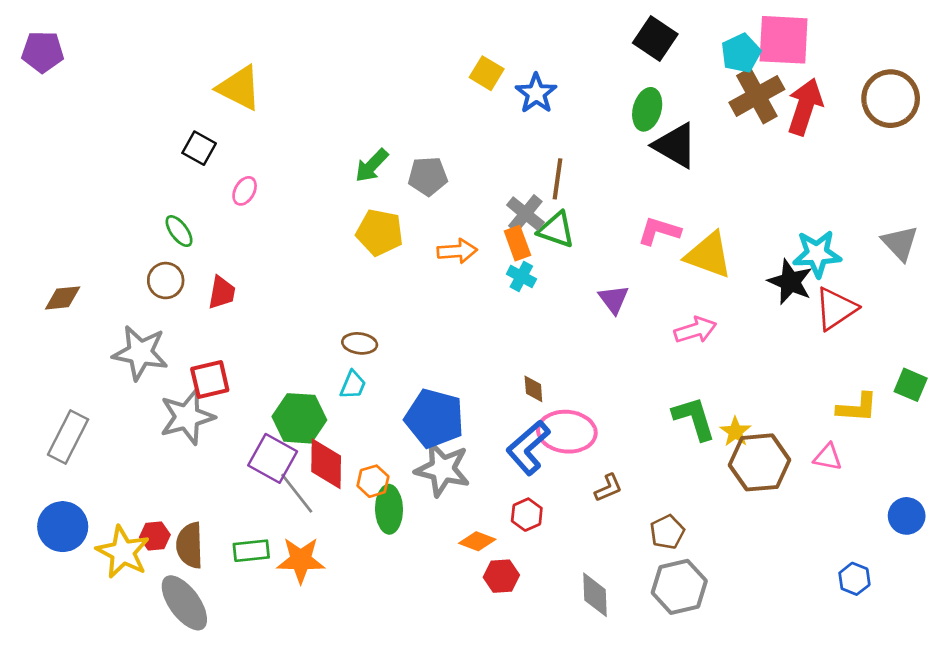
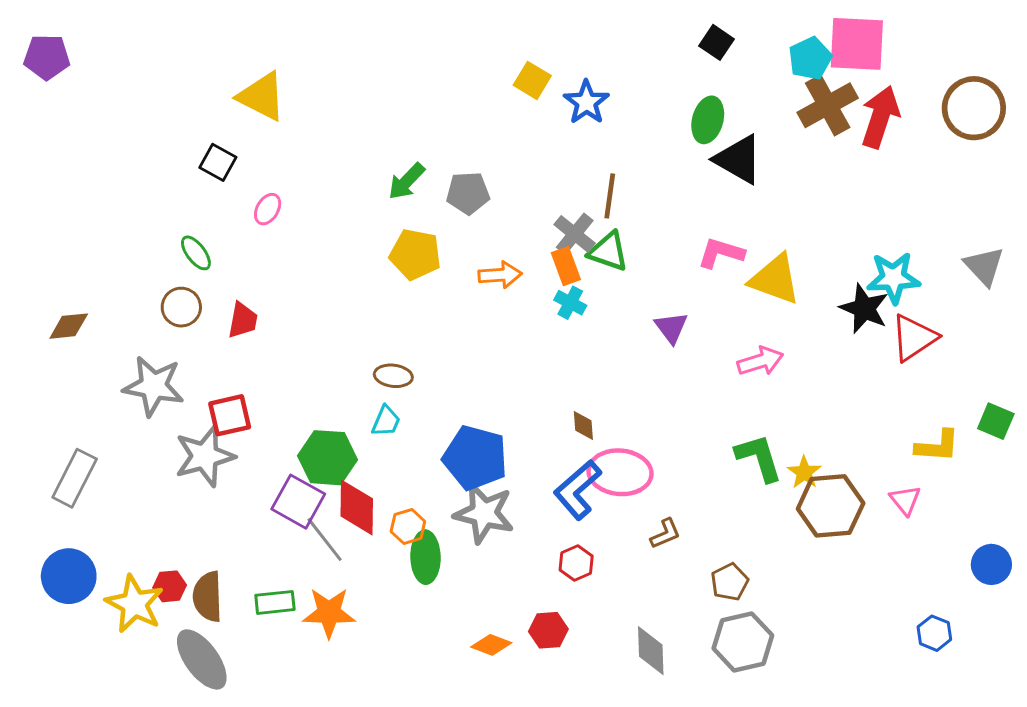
black square: (655, 38) -> (716, 42), size x0.7
pink triangle: (828, 457) -> (905, 500), turned 40
orange diamond: (477, 541) -> (491, 645), moved

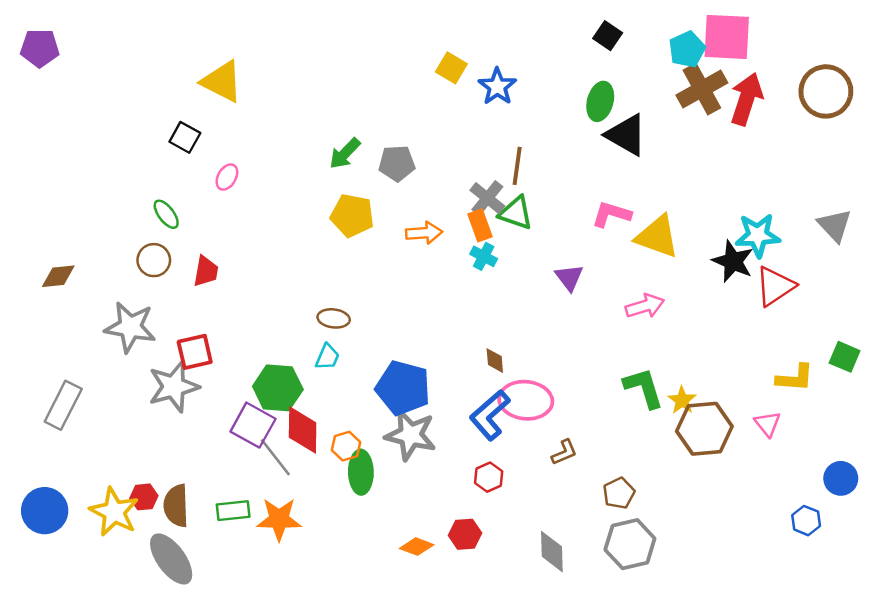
blue circle: (69, 576) -> (45, 511), moved
blue hexagon: (934, 633) -> (806, 521), moved

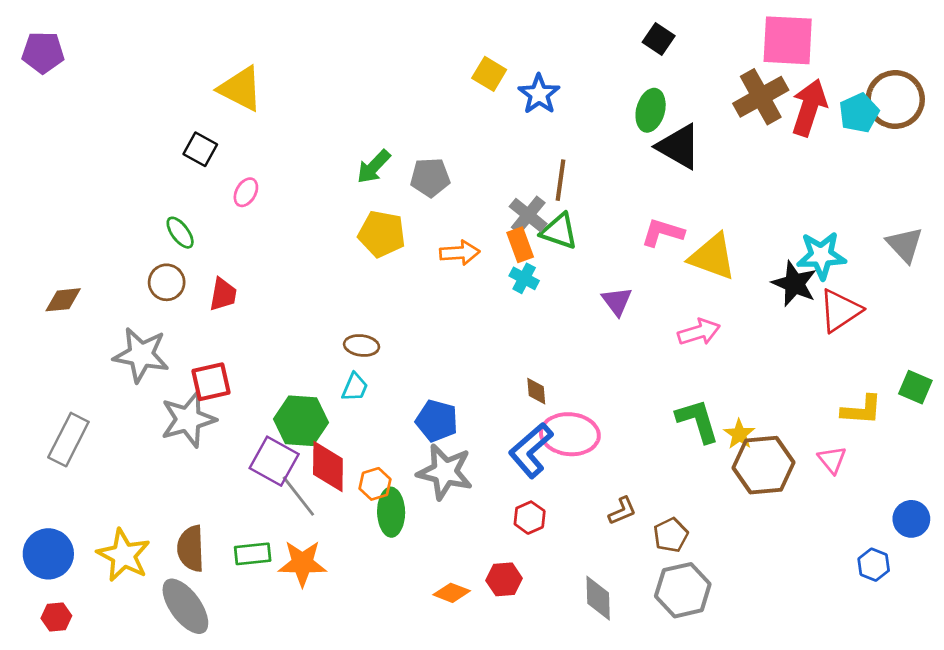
cyan pentagon: (687, 49) -> (859, 113), moved
blue pentagon: (403, 388) -> (437, 421), size x0.7
brown L-shape: (564, 452) -> (622, 511), moved
red hexagon: (144, 497) -> (56, 617), moved

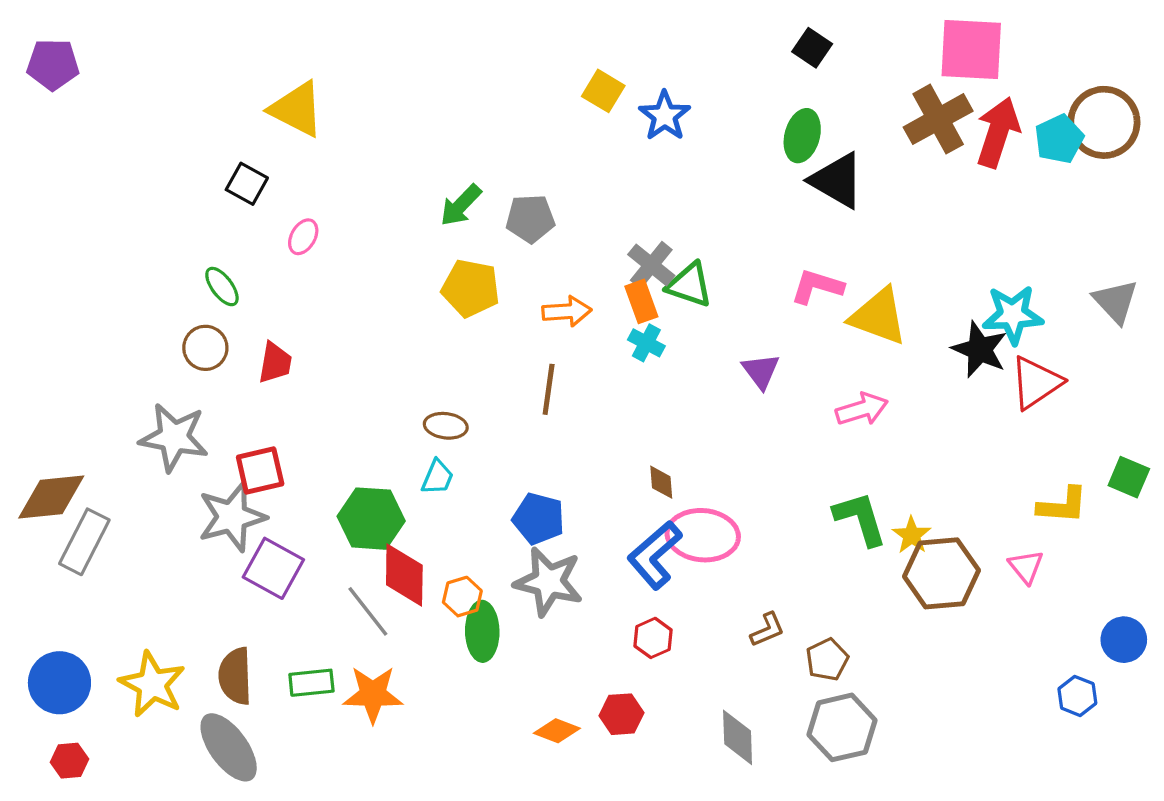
brown line: (560, 180) -> (549, 389), moved
brown diamond: (63, 300) -> (51, 497), moved, size x1.5
purple square: (274, 461) -> (273, 568), moved

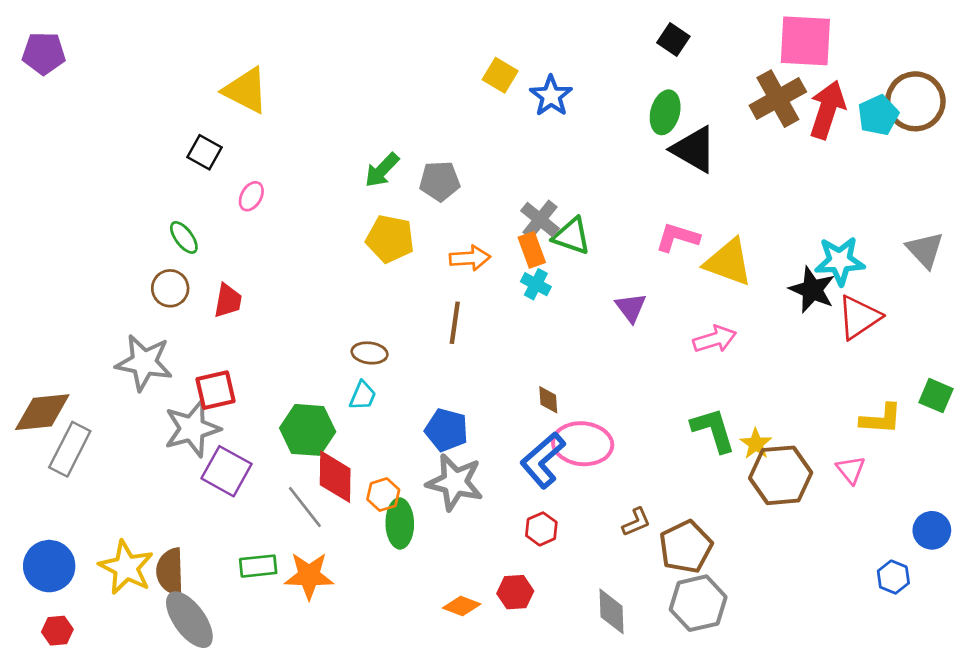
brown pentagon: (827, 660) -> (686, 547), size x1.5
brown semicircle: (235, 676) -> (170, 572), moved

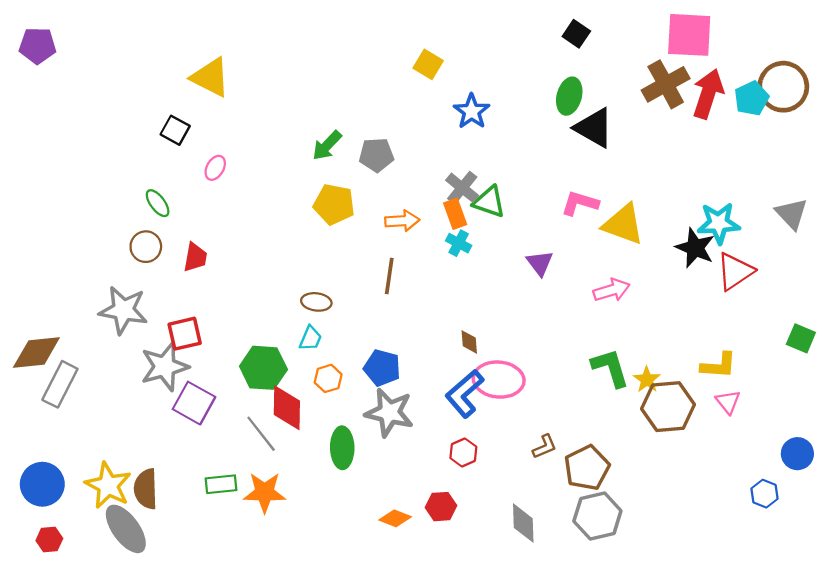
blue star: (551, 96) -> (472, 111), moved
yellow L-shape: (881, 419) -> (719, 365), moved
orange hexagon: (383, 495) -> (328, 378), moved
gray ellipse: (189, 620) -> (126, 529), moved

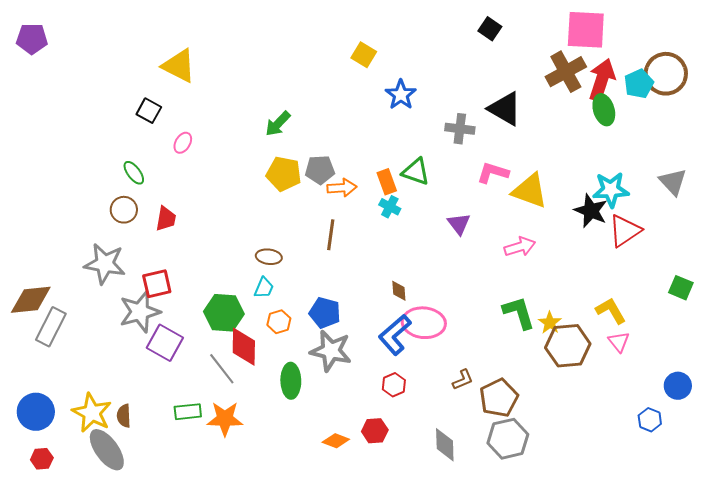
green ellipse: (569, 96) -> (604, 110), moved, turned -32
gray pentagon: (376, 155) -> (320, 170), moved
gray cross: (462, 188) -> (460, 129), moved, turned -32
yellow L-shape: (719, 365) -> (611, 311), turned -124
brown semicircle: (146, 489) -> (124, 416), size x0.7

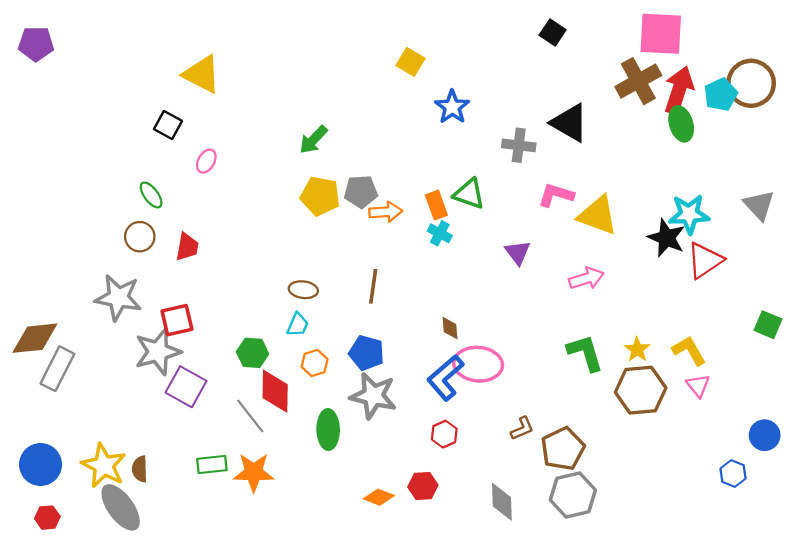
brown line: (331, 235) -> (373, 286), moved
green hexagon: (224, 313) -> (253, 353), size x0.7
yellow star: (550, 323) -> (637, 349), moved

